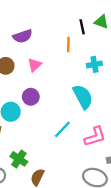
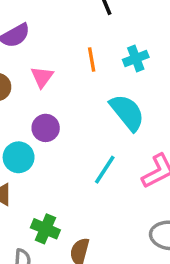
orange line: (68, 45) -> (92, 59), moved

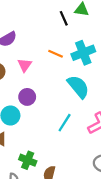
cyan cross: (136, 58) -> (83, 53), size x1.5
orange line: (92, 59) -> (56, 54), turned -56

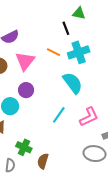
black line: (64, 18) -> (66, 28), moved
pink triangle: (25, 65) -> (25, 61), size x1.5

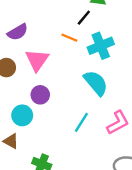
black line: (66, 28) -> (84, 18), turned 64
orange line: (54, 52) -> (69, 38), moved

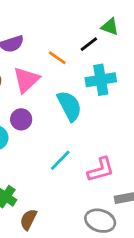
orange line: (69, 38) -> (57, 58), moved
cyan semicircle: (96, 83) -> (69, 106), moved

